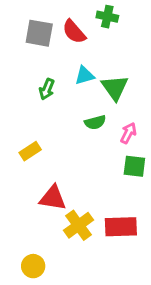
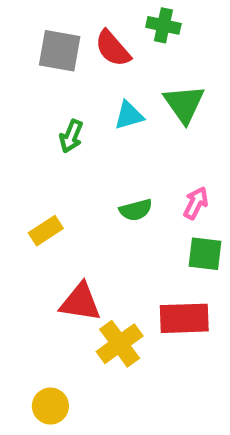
green triangle: (115, 88) -> (184, 104), moved
green semicircle: (95, 122) -> (136, 210), moved
red rectangle: (121, 227) -> (184, 318), moved

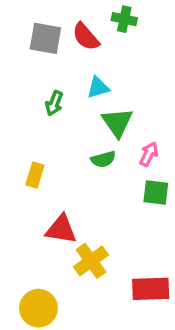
green triangle: (184, 104) -> (117, 122), moved
yellow rectangle: (46, 231) -> (35, 175), turned -40
red rectangle: (184, 318) -> (151, 289), moved
yellow circle: (50, 406) -> (38, 308), size x1.4

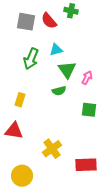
green arrow: (54, 103) -> (31, 59), size x1.5
pink arrow: (149, 154) -> (87, 78), moved
red triangle: (61, 229) -> (14, 131), moved

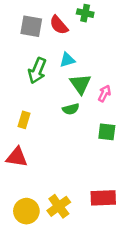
yellow cross: (52, 149) -> (59, 206), moved

